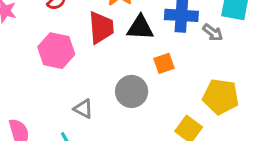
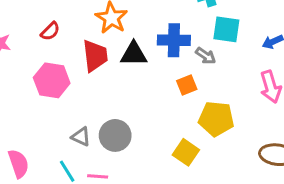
orange square: (164, 63) -> (187, 85), moved
gray circle: (132, 91) -> (115, 135), moved

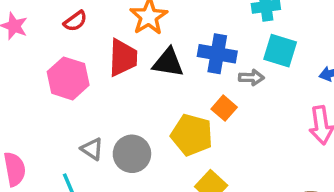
gray arrow: (206, 56) -> (251, 78), turned -42
orange square: (187, 85) -> (224, 108), turned -36
yellow pentagon: (216, 119) -> (192, 135), moved

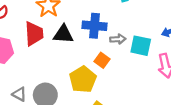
cyan square: (280, 51) -> (141, 46), moved
yellow pentagon: (192, 135) -> (83, 79), turned 30

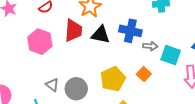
orange square: (102, 60) -> (144, 74), moved

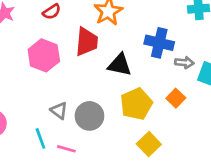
black triangle: (101, 35) -> (120, 65), moved

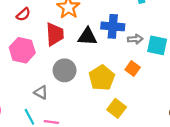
black triangle: (120, 65) -> (87, 37), moved
gray circle: (89, 116) -> (65, 70), moved

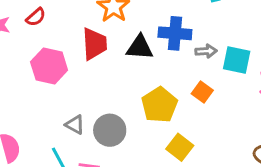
red semicircle: (23, 14) -> (36, 17), moved
gray circle: (65, 70) -> (110, 130), moved

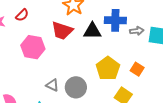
red trapezoid: (94, 44) -> (62, 31), turned 115
orange square: (202, 92) -> (137, 69), moved

